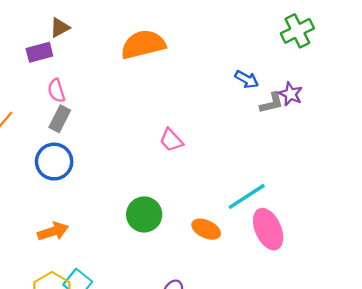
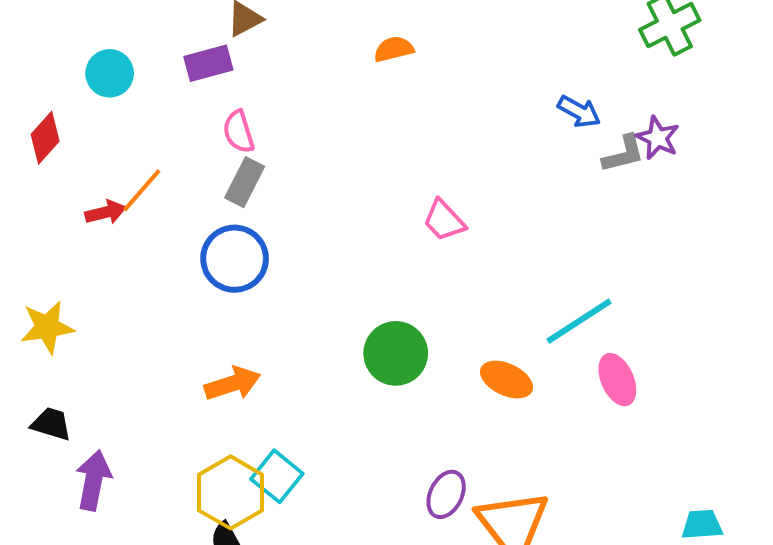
orange semicircle: (143, 44) -> (394, 49), size x0.5
pink ellipse: (268, 229) -> (617, 380), size x0.7

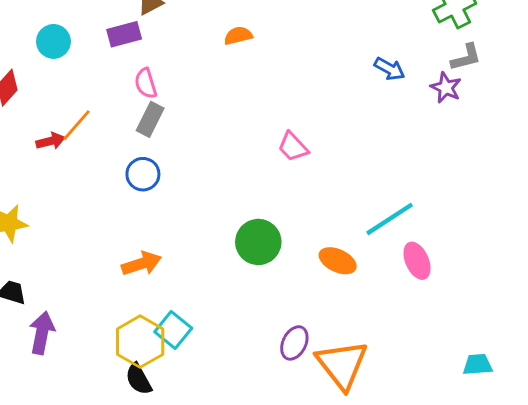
orange semicircle: (394, 49) -> (238, 36), moved
gray L-shape: (623, 154) -> (466, 57), moved
blue circle: (235, 259) -> (143, 174), size x0.7

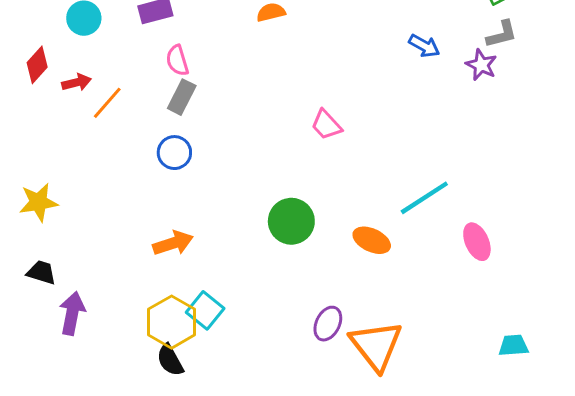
red arrow: (51, 141) -> (77, 82), moved
pink ellipse: (417, 261) -> (477, 242), moved

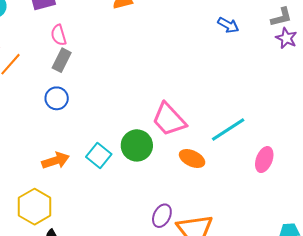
purple star: (481, 65) -> (286, 38), moved
pink trapezoid: (326, 125) -> (169, 119), moved, size x1.6
pink ellipse: (477, 242) -> (264, 160), turned 45
cyan square: (205, 310) -> (99, 155), moved
yellow hexagon: (172, 322) -> (35, 207), moved

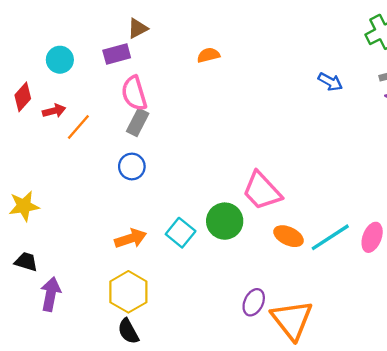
pink semicircle: (59, 35) -> (134, 93), size x1.4
cyan line: (228, 129) -> (330, 237), moved
yellow hexagon: (35, 207) -> (128, 292), moved

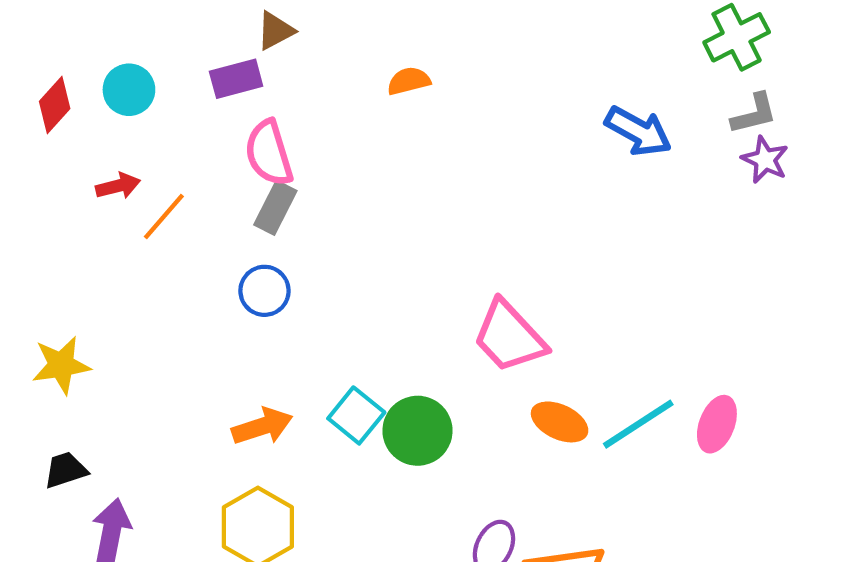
blue arrow: (330, 82) -> (638, 131), size x1.4
red diamond: (23, 97) -> (55, 105), moved
green circle: (225, 221) -> (417, 431), moved
black trapezoid: (26, 262) -> (66, 470), turned -35

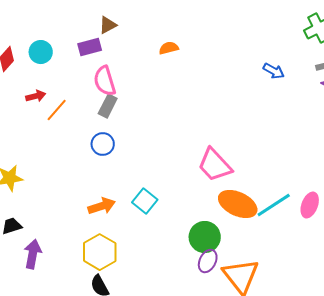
blue arrow: (638, 131) -> (274, 71), size x0.7
orange ellipse: (560, 422) -> (238, 204), size x1.5
green circle: (417, 431) -> (205, 237), moved

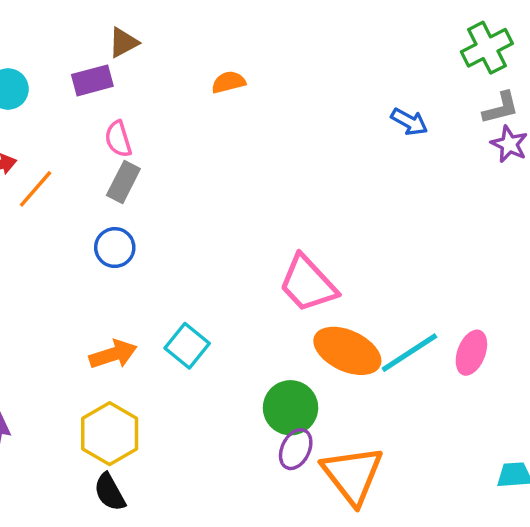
pink semicircle: (105, 81) -> (118, 139), size x0.7

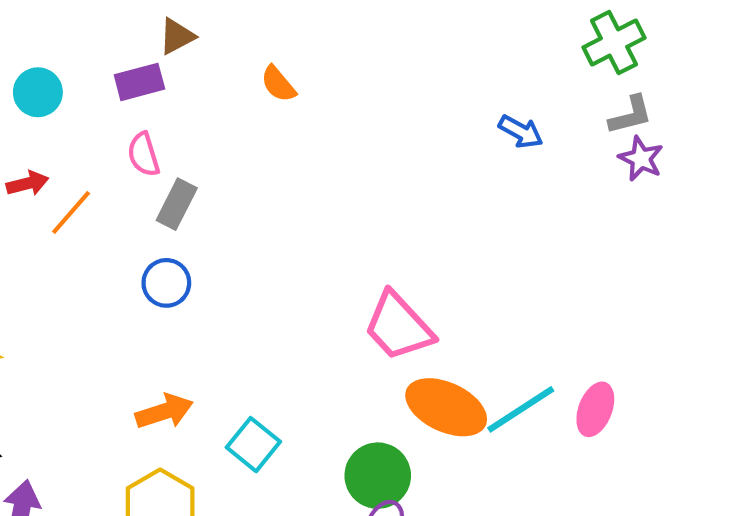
orange semicircle: (228, 82) -> (278, 84), moved, turned -116
pink semicircle: (118, 139) -> (144, 154), moved
cyan square: (187, 346) -> (253, 445), moved

